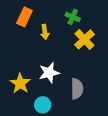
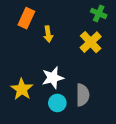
green cross: (73, 17) -> (99, 13), moved
cyan circle: (43, 105) -> (57, 103), moved

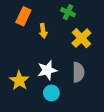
green cross: (99, 13) -> (68, 12), moved
gray semicircle: (83, 95) -> (78, 72), moved

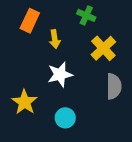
white star: (47, 70) -> (60, 75), moved
gray semicircle: (78, 72) -> (114, 86), moved

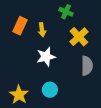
orange rectangle: (30, 21) -> (20, 26), moved
yellow star: (25, 102) -> (19, 95), moved

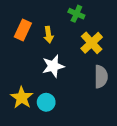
cyan circle: (50, 90) -> (46, 102), moved
yellow star: (19, 95) -> (22, 98), moved

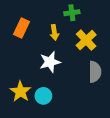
green cross: (76, 14) -> (72, 13), turned -32
yellow arrow: (49, 35) -> (54, 32), moved

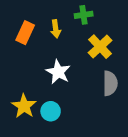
yellow arrow: (54, 32) -> (56, 29), moved
white star: (50, 62) -> (58, 72), turned -30

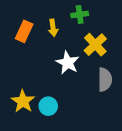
white star: (58, 72) -> (68, 63), moved

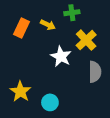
yellow arrow: (53, 28) -> (48, 25), turned -56
cyan circle: (48, 106) -> (50, 102), moved

